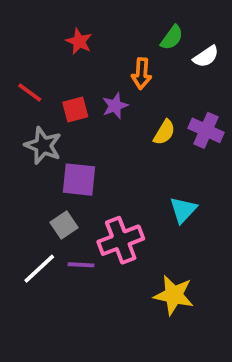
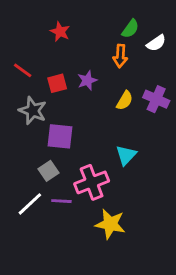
orange arrow: (142, 74) -> (120, 56), moved
cyan triangle: (183, 210) -> (126, 155), moved
yellow star: (174, 295) -> (110, 224), moved

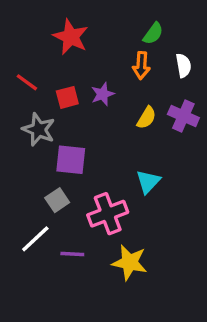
red star: (60, 32) -> (71, 37), size x1.5
white semicircle: (156, 43) -> (183, 65), moved, turned -66
purple line: (61, 201) -> (72, 254), moved

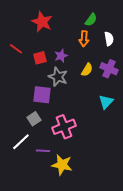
gray star: (39, 129) -> (58, 77), moved
cyan triangle: (148, 182) -> (106, 102), moved
yellow star: (130, 262) -> (62, 165), moved

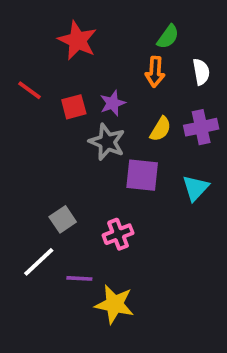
purple cross: (109, 69) -> (201, 127), turned -36
purple square: (42, 95) -> (142, 175), moved
pink cross: (64, 127) -> (118, 234), size x0.7

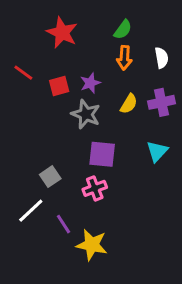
green semicircle: (168, 37) -> (123, 30), moved
purple square: (142, 175) -> (102, 154), moved
purple line: (79, 278) -> (64, 224), turned 54

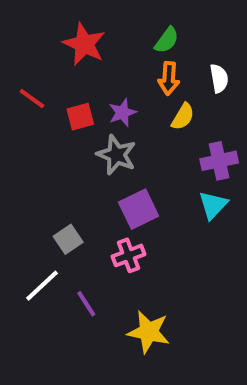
purple cross: (161, 102) -> (219, 161), moved
yellow semicircle: (129, 104) -> (183, 117), moved
purple square: (102, 154) -> (139, 209), turned -32
yellow star: (92, 245) -> (149, 332), moved

